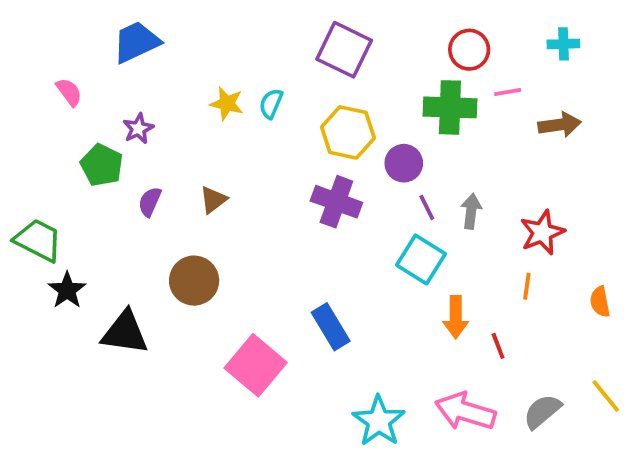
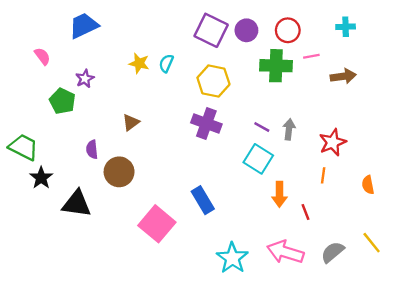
purple circle: (404, 163) -> (246, 30), moved
purple semicircle: (150, 202) -> (92, 149), moved, turned -30
purple line: (427, 207) -> (262, 127), turned -35

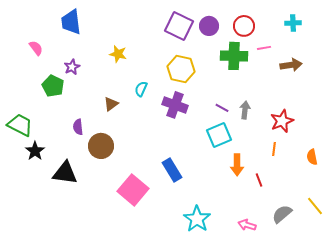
blue trapezoid: (84, 26) -> (71, 22), turned -72
cyan semicircle: (166, 63) -> (141, 89), moved
cyan square: (258, 159) -> (219, 135), turned 35
pink arrow: (285, 252) -> (247, 225), moved, size x0.6

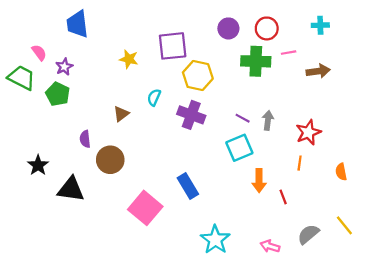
purple square: (179, 26) -> (173, 46), moved, turned -32
purple star: (72, 67) -> (64, 67), moved
green trapezoid: (20, 125) -> (22, 78), moved

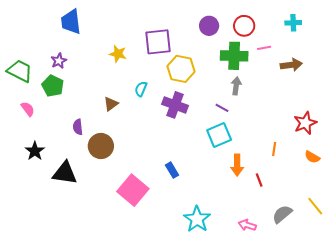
pink semicircle: (39, 53) -> (28, 109), moved
gray arrow: (268, 120) -> (236, 86), moved
red star: (308, 132) -> (305, 123), moved
orange semicircle: (341, 172) -> (312, 157), turned -49
blue rectangle: (188, 186) -> (172, 170), size x0.7

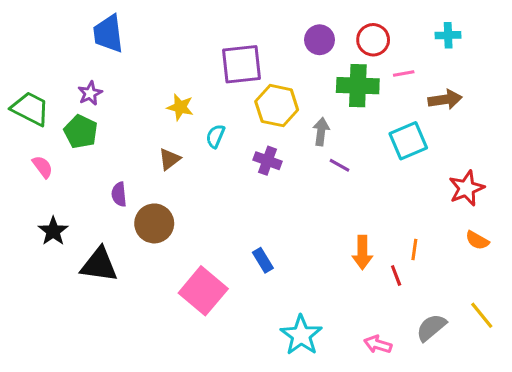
yellow star: (118, 54) -> (180, 107), moved
gray arrow: (236, 86) -> (321, 132), moved
purple cross: (175, 105) -> (267, 161), size x0.7
cyan square: (219, 135) -> (408, 141), moved
orange line: (274, 149) -> (414, 249), moved

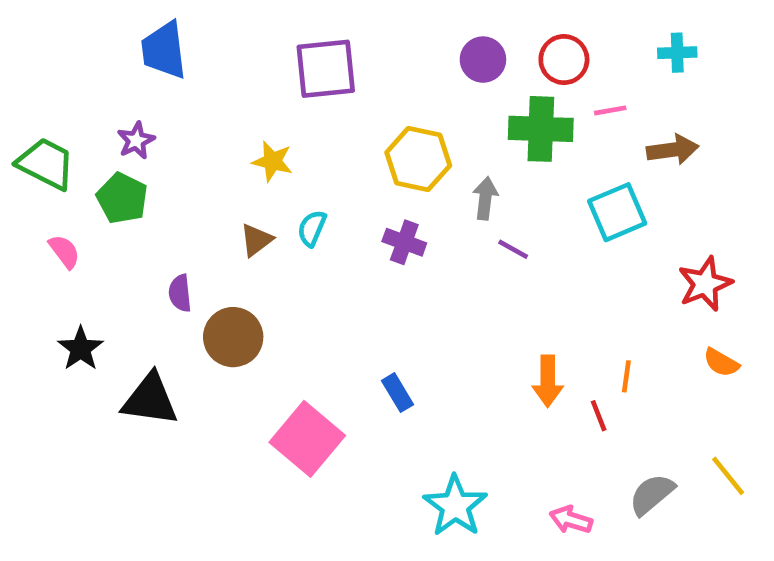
purple square: (241, 64) -> (326, 69), moved
cyan semicircle: (215, 136) -> (312, 228), moved

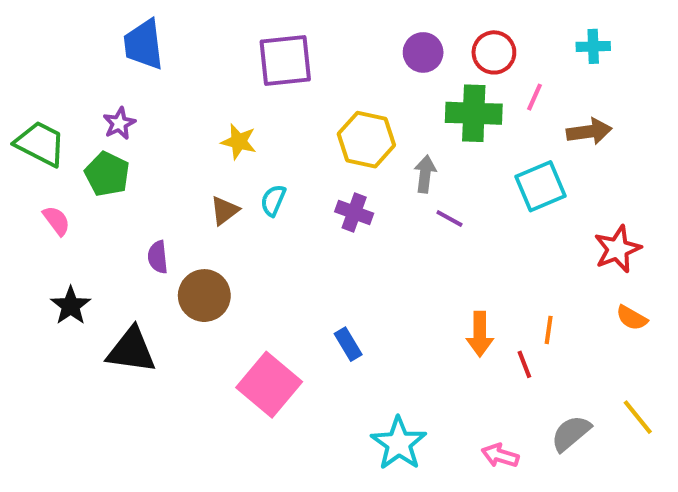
pink line: (610, 110) -> (534, 97), turned -56

